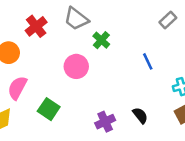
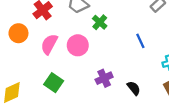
pink semicircle: (17, 88) -> (49, 44), moved
purple cross: (105, 122) -> (104, 78), moved

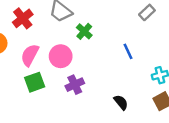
purple cross: (104, 78) -> (75, 85), moved
green square: (54, 83) -> (35, 82), moved, turned 36

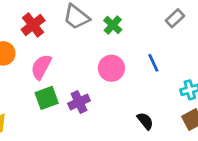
green cross: (84, 31) -> (113, 25), moved
pink circle: (61, 56) -> (111, 68), moved
purple cross: (75, 85) -> (79, 102), moved

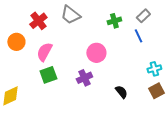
green cross: (113, 25) -> (114, 21), moved, turned 32
blue line: (153, 63) -> (138, 36), moved
purple cross: (79, 102) -> (84, 78), moved

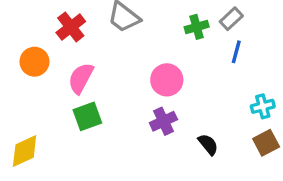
gray rectangle: (143, 16) -> (231, 19), moved
blue line: (138, 36) -> (236, 52), turned 40
purple cross: (84, 78) -> (163, 121), moved

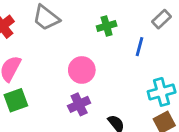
gray rectangle: (231, 19) -> (162, 19), moved
cyan cross: (263, 106) -> (162, 92), size x1.4

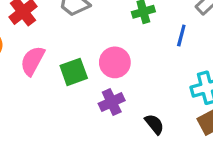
green square: (16, 100) -> (74, 72), moved

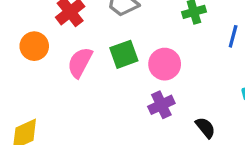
green square: (74, 72) -> (124, 54), moved

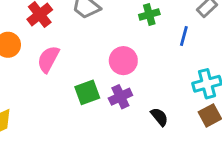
green square: (124, 54) -> (87, 92), moved

